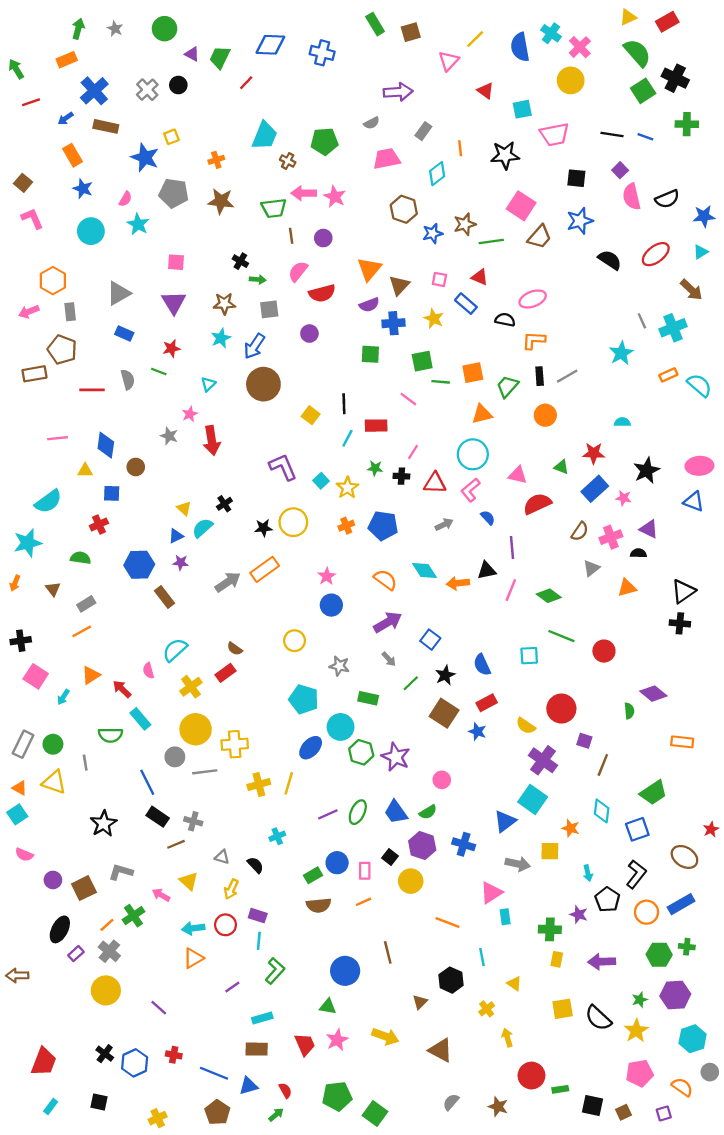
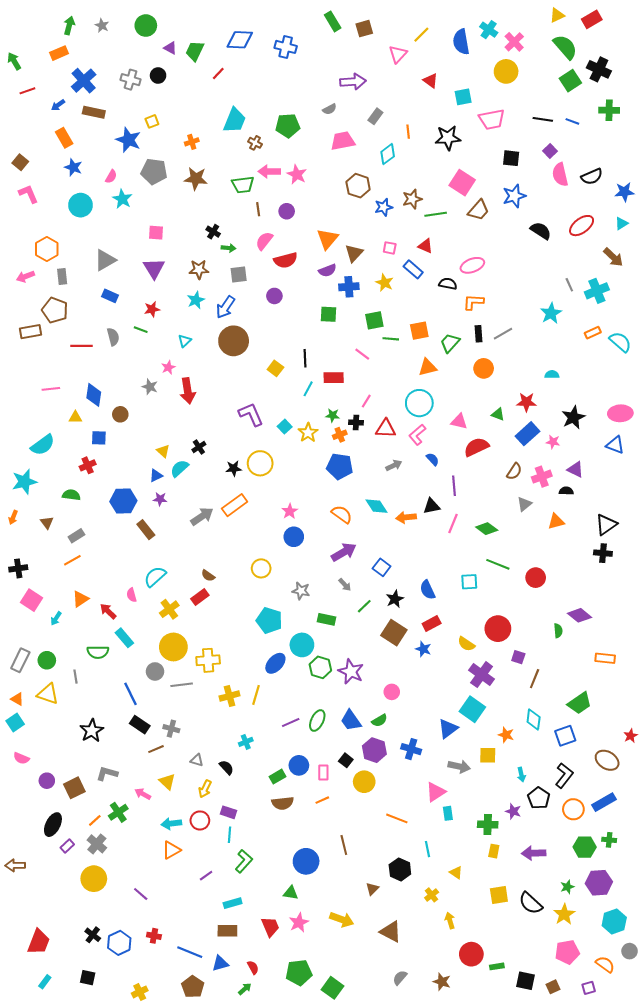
gray cross: (147, 90) -> (131, 80), turned -30
orange cross: (346, 526) -> (340, 435), moved

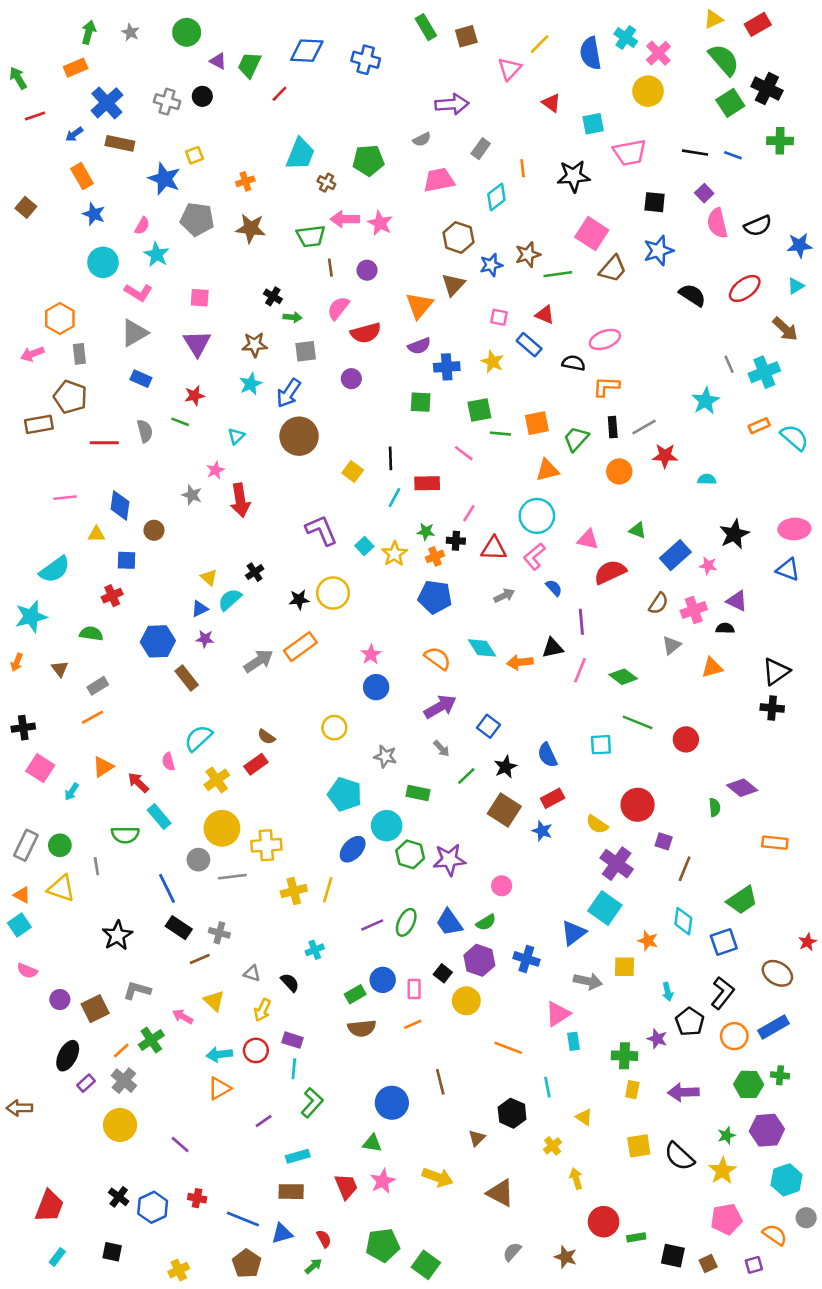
pink L-shape: (28, 194) -> (138, 292), moved, turned 145
brown triangle: (354, 253) -> (453, 285), moved
red star: (526, 402) -> (665, 456), moved
purple star: (351, 671) -> (449, 860), turned -30

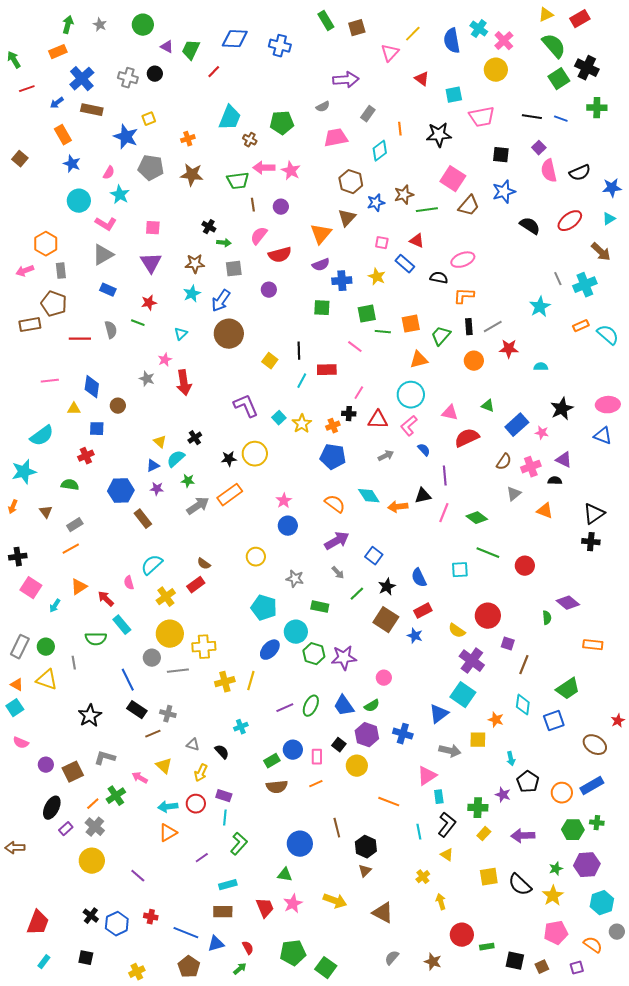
green star: (426, 532) -> (188, 481), moved
orange triangle: (712, 668) -> (545, 511), turned 36
black L-shape: (722, 993) -> (447, 825), moved
yellow rectangle: (632, 1090) -> (484, 834), turned 32
black hexagon: (512, 1113) -> (366, 847), moved

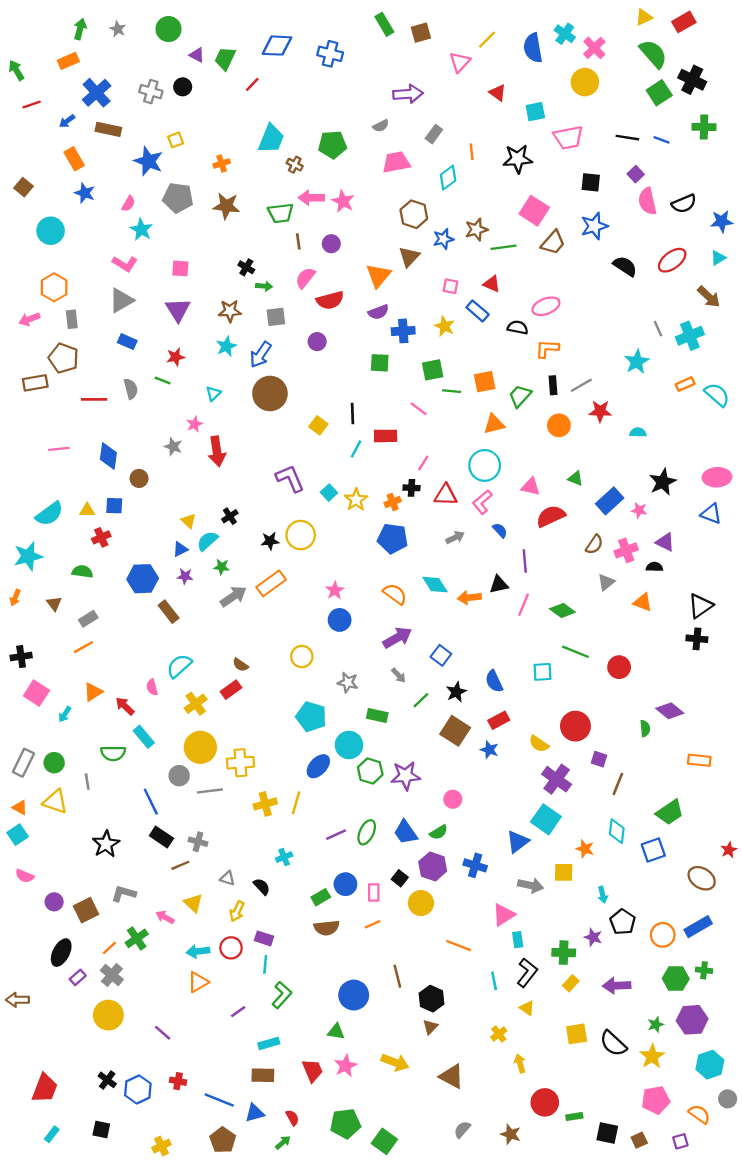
cyan circle: (79, 201) -> (51, 231), moved
yellow triangle: (74, 409) -> (87, 510), moved

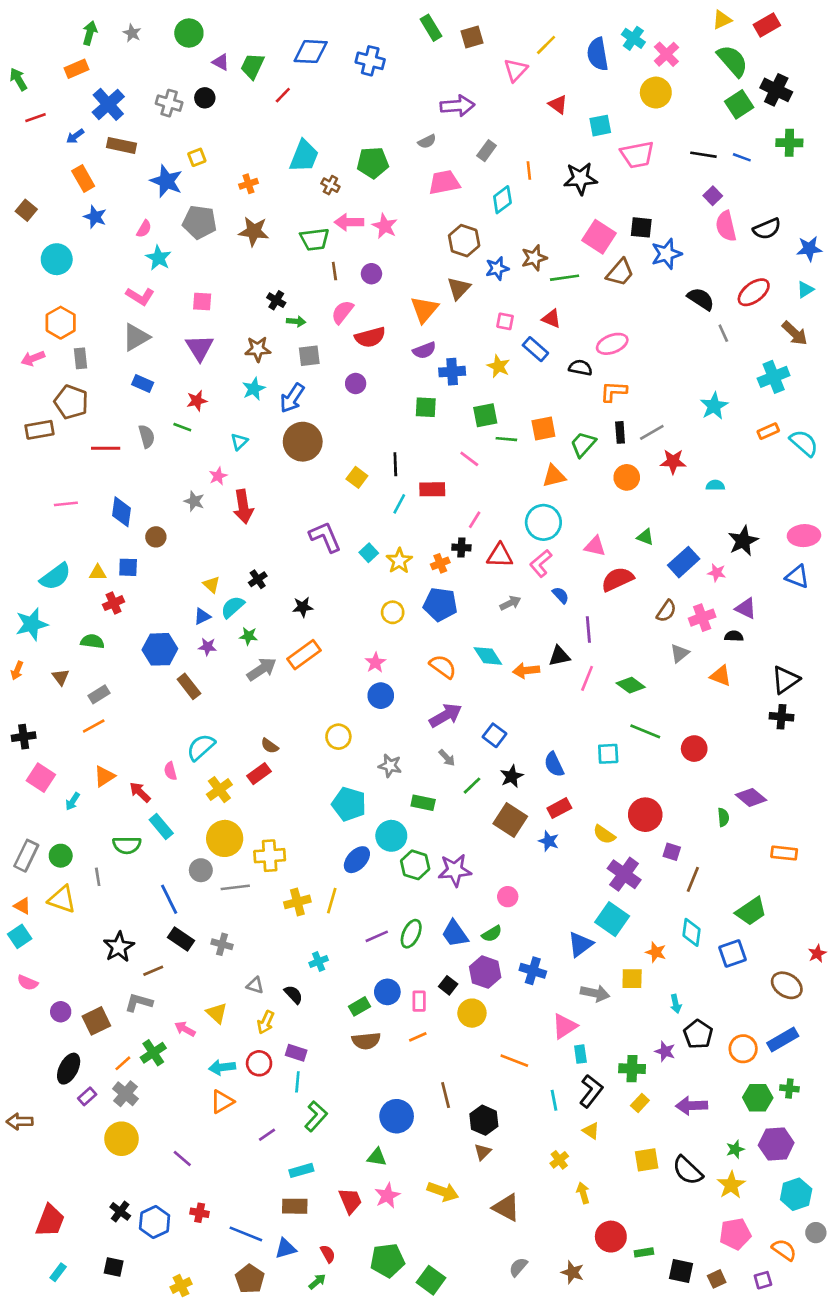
black square: (591, 182) -> (641, 227), moved
gray line: (658, 329) -> (723, 333), moved
yellow circle: (301, 535) -> (393, 612), moved, size x0.7
brown line: (180, 865) -> (153, 971), moved

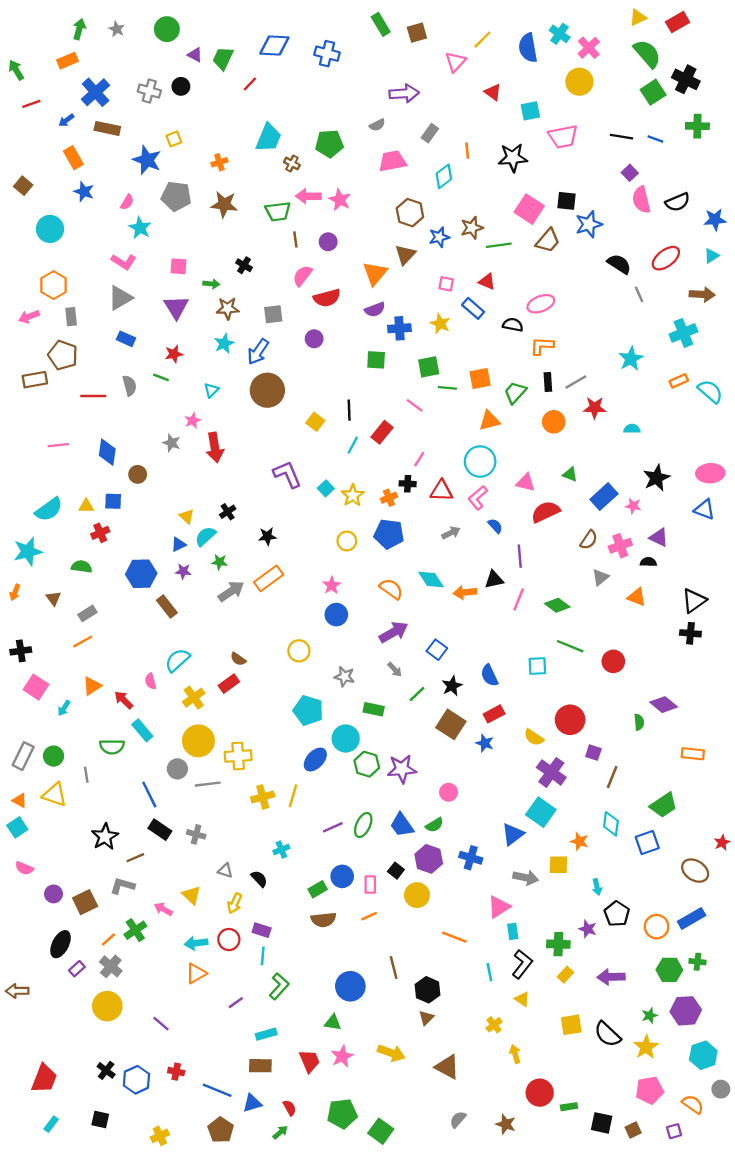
green arrow: (296, 321) -> (211, 284), moved
brown arrow: (795, 333) -> (702, 294), turned -40
red rectangle: (432, 489) -> (382, 432), turned -50

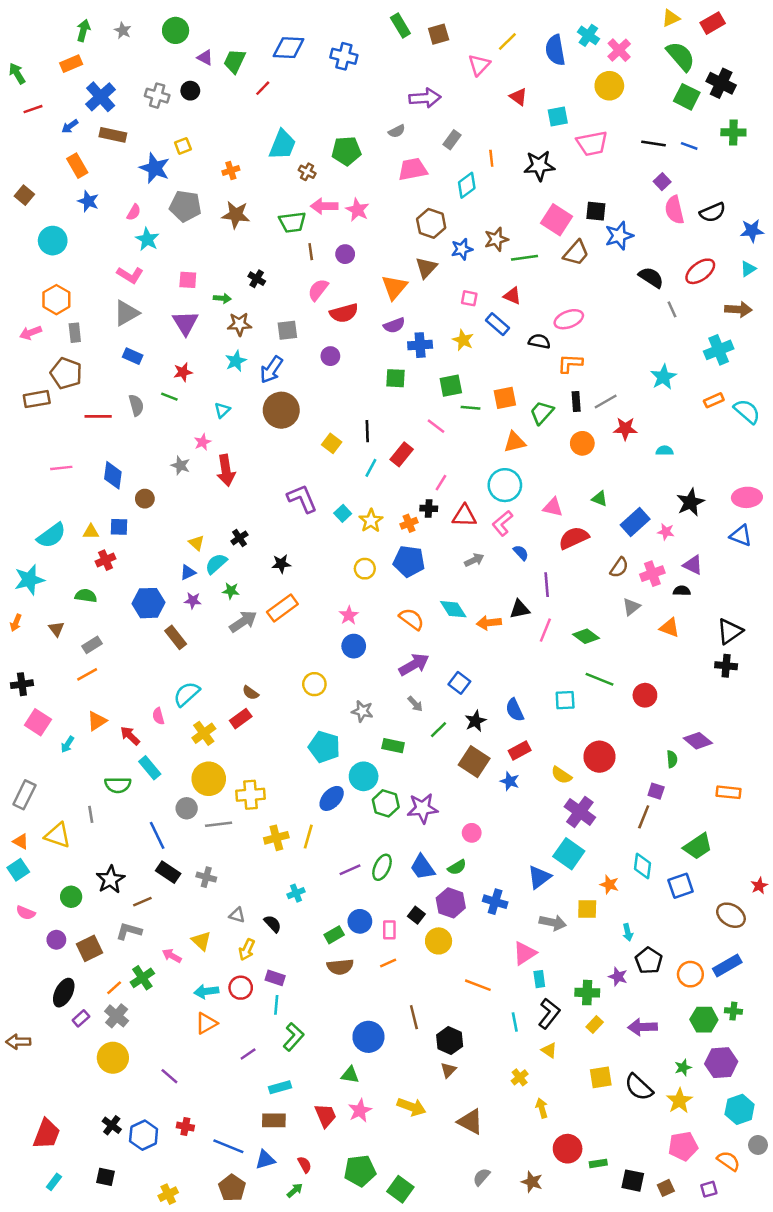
green square: (653, 92) -> (687, 97), turned -30
purple square: (593, 753) -> (656, 791), moved
green circle: (54, 756) -> (71, 897), moved

